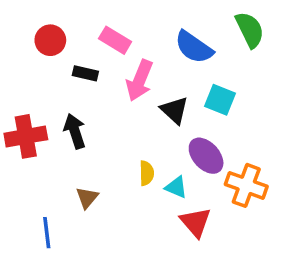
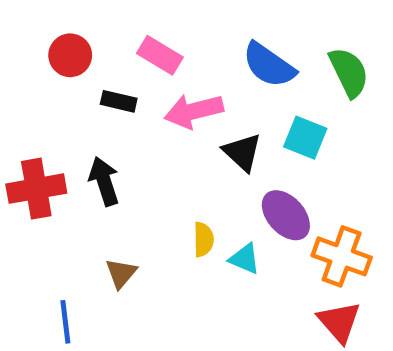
green semicircle: (250, 30) -> (349, 72), moved
pink arrow: (140, 80) -> (194, 111), turned 54
red triangle: (196, 222) -> (339, 322), moved

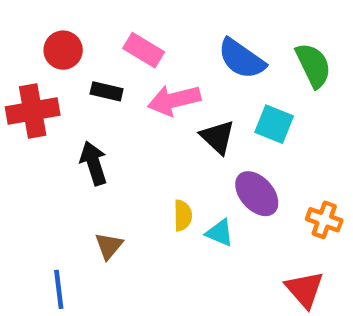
red cross: (36, 189) -> (33, 111), moved
orange cross: (342, 256) -> (324, 220), moved, size x0.7

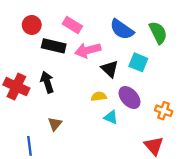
black rectangle: (107, 91) -> (54, 46), size x1.5
red cross: (33, 111) -> (16, 87), moved, turned 35
yellow semicircle: (183, 215) -> (99, 96), moved, turned -96

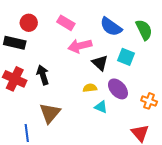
black rectangle: (54, 46) -> (15, 43), moved
brown triangle: (55, 124) -> (50, 113), size x1.6

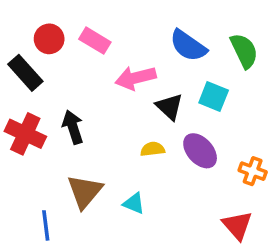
pink rectangle: (66, 23) -> (95, 41), moved
black rectangle: (15, 43) -> (25, 73), turned 35
cyan triangle: (101, 107) -> (134, 203), moved

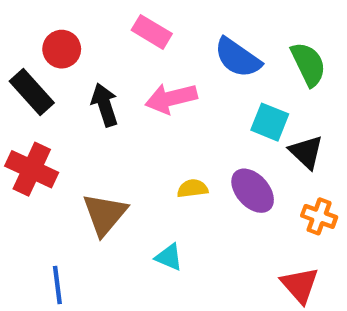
pink rectangle: (95, 41) -> (152, 32), moved
black triangle: (170, 107) -> (306, 152), moved
black arrow: (73, 127) -> (105, 105), moved
brown triangle: (85, 191) -> (105, 214), moved

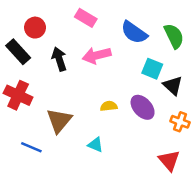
blue line: (57, 285) -> (31, 147), moved, turned -60

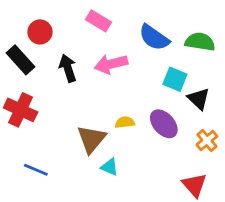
green semicircle: (174, 36) -> (200, 42), turned -55
brown triangle: (59, 121) -> (91, 139), moved
orange cross: (180, 122) -> (207, 140), turned 30

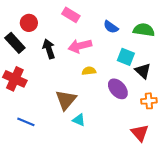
blue semicircle: (154, 38) -> (111, 27), size x0.7
yellow semicircle: (125, 122) -> (89, 71), moved
orange cross: (207, 140) -> (149, 101), turned 35

